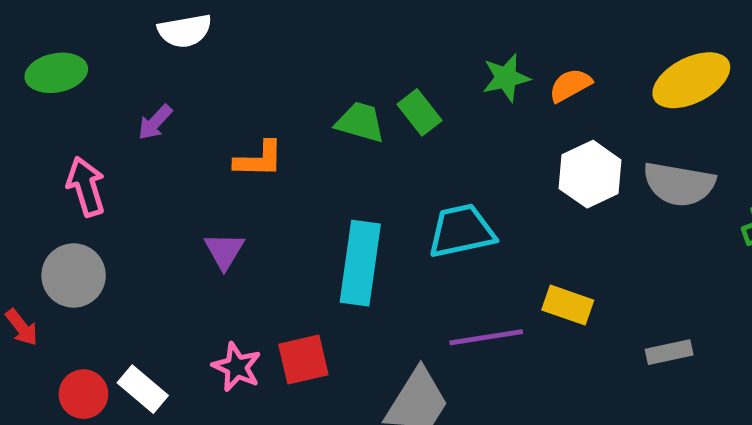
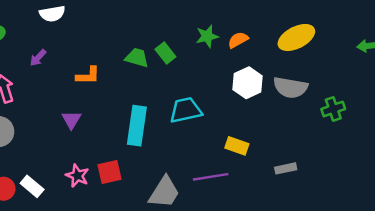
purple line: (486, 337) -> (211, 177), moved

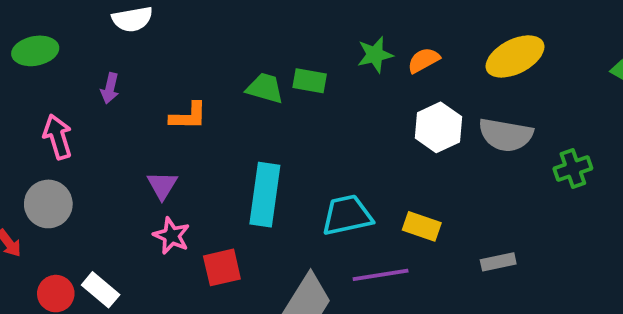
green rectangle: (165, 53) -> (310, 81), turned -42
purple arrow: (38, 58) -> (110, 88), turned -30
cyan trapezoid: (186, 110) -> (347, 215), moved
pink star: (77, 176) -> (172, 236), moved

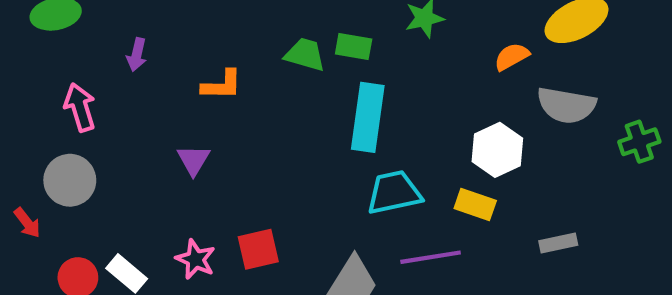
orange semicircle: (424, 60) -> (512, 57), moved
white hexagon: (438, 127) -> (497, 150), moved
cyan rectangle: (265, 195) -> (368, 117), moved
pink star: (172, 236) -> (195, 259), moved

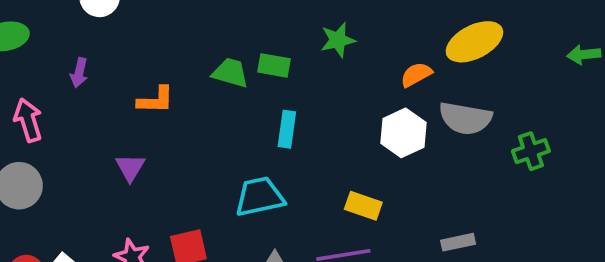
cyan rectangle: (368, 117) -> (287, 129), size x0.6
white hexagon: (497, 150) -> (403, 133), moved
cyan trapezoid: (394, 192) -> (259, 197), moved
yellow rectangle: (475, 205) -> (363, 206), moved

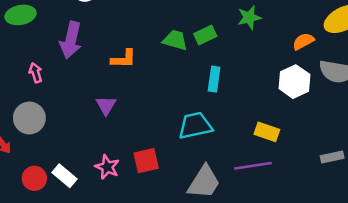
green rectangle: (274, 65) -> (205, 35), turned -35
purple arrow: (79, 73) -> (71, 40), size x1.8
pink arrow: (28, 120) -> (36, 73), size x0.7

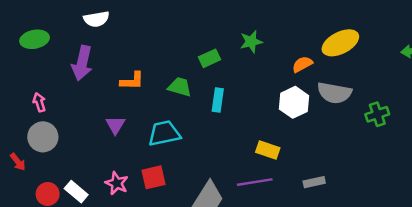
green trapezoid: (175, 40) -> (180, 87), moved
pink arrow: (36, 73) -> (39, 102), moved
cyan trapezoid: (195, 126) -> (164, 133), moved
gray rectangle: (332, 157) -> (314, 182), moved

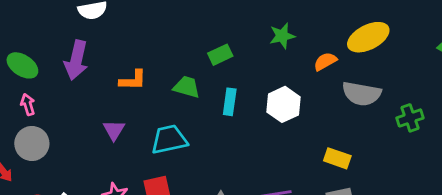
green ellipse: (35, 39) -> (22, 65), moved, turned 44
green star: (251, 42) -> (282, 36), moved
white hexagon: (294, 102) -> (284, 104), moved
yellow rectangle: (268, 150) -> (337, 158), moved

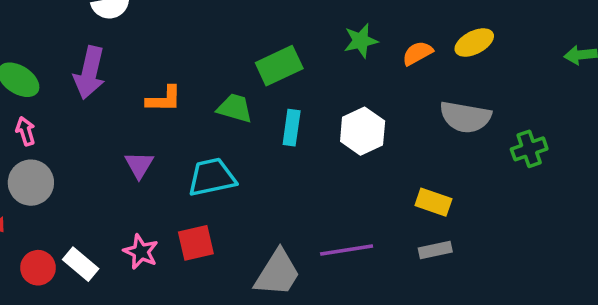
yellow ellipse: (368, 37) -> (474, 43), size x0.7
green rectangle: (220, 55) -> (279, 66), size x1.4
orange semicircle: (325, 61) -> (417, 53), moved

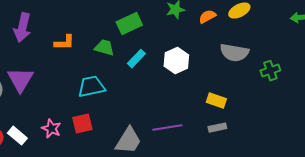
cyan rectangle: (292, 128) -> (136, 59), turned 36
purple triangle: (139, 165) -> (20, 80), moved, size x1.6

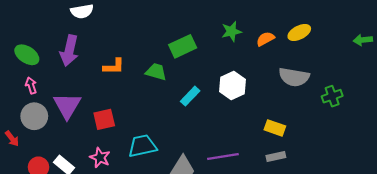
cyan rectangle: (136, 59) -> (190, 96), moved
cyan trapezoid: (91, 87) -> (142, 146), moved
red square: (82, 124) -> (104, 119), moved

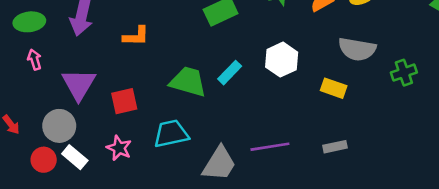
green ellipse: (27, 55) -> (29, 22), turned -40
green trapezoid: (156, 72) -> (188, 82), moved, size x1.4
gray circle: (34, 116) -> (59, 126), moved
yellow rectangle: (275, 128) -> (334, 88), moved

